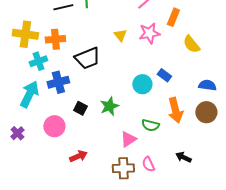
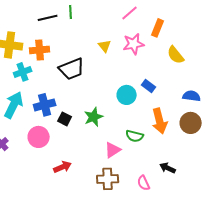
blue cross: (58, 82) -> (45, 105), moved
pink semicircle: (148, 164) -> (144, 183), moved

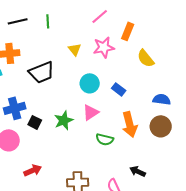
green line: (71, 12) -> (48, 21), moved
cyan circle: (127, 95) -> (90, 83), moved
pink triangle: (113, 150) -> (91, 112), moved

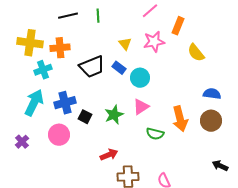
blue rectangle: (119, 89) -> (119, 68), moved
red arrow: (33, 170) -> (109, 155), moved
black arrow: (138, 171) -> (220, 166), moved

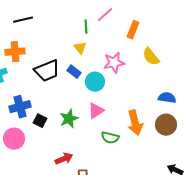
green line: (98, 16) -> (86, 27), moved
pink star: (154, 42) -> (114, 63), moved

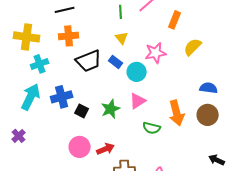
green line: (86, 27) -> (121, 12), moved
orange cross: (15, 52) -> (69, 36), moved
yellow semicircle: (151, 57) -> (193, 47), turned 84
pink circle: (14, 139) -> (80, 147), moved

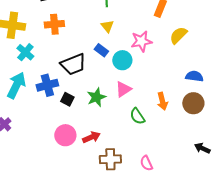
black trapezoid: (89, 61) -> (73, 64), moved
cyan cross: (40, 64) -> (25, 52), turned -30
orange arrow: (177, 113) -> (162, 101), size x0.7
green semicircle: (152, 128) -> (137, 116), turned 42

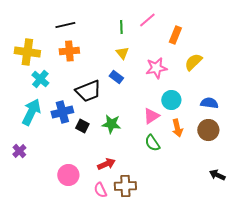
cyan circle: (122, 60) -> (171, 100), moved
pink triangle: (123, 89) -> (151, 116), moved
green star: (96, 97) -> (111, 124), turned 30
pink circle: (65, 135) -> (68, 175), moved
pink semicircle: (146, 163) -> (100, 190), moved

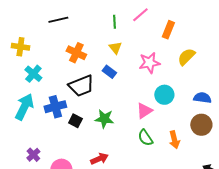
orange cross: (69, 51) -> (76, 53), moved, turned 30
yellow cross: (27, 52) -> (20, 47), size x0.7
orange arrow: (177, 128) -> (174, 140), moved
purple cross: (19, 151) -> (33, 155), moved

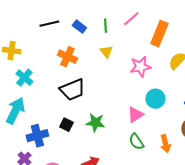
orange rectangle: (168, 30) -> (159, 34), size x1.4
blue rectangle: (109, 72) -> (79, 27), moved
blue cross: (55, 107) -> (37, 136), moved

